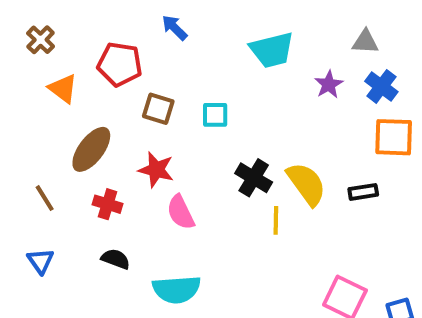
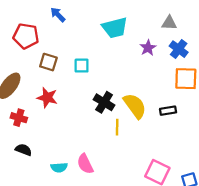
pink semicircle: (181, 212) -> (85, 164), moved
cyan semicircle: (177, 289) -> (59, 167), size x0.6

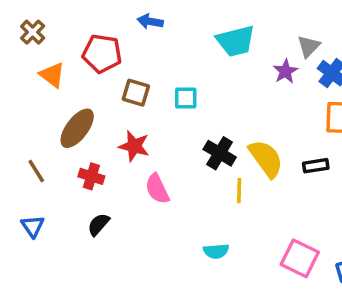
blue arrow: (58, 15) -> (150, 21), turned -35
gray triangle: (169, 23) -> (309, 46), moved, turned -49
black semicircle: (24, 150) -> (99, 224), turned -70
pink semicircle: (85, 164) -> (157, 189), moved
cyan semicircle: (59, 167) -> (216, 251), moved

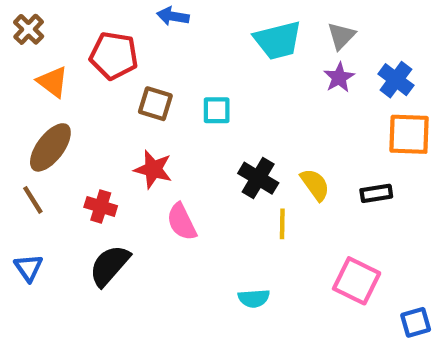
gray triangle: (309, 46) -> (341, 36), moved
brown ellipse: (77, 128) -> (50, 147), moved
yellow semicircle: (266, 159) -> (315, 185), size x0.7
black semicircle: (99, 224) -> (109, 266), size x1.5
pink square: (300, 258) -> (357, 281), moved

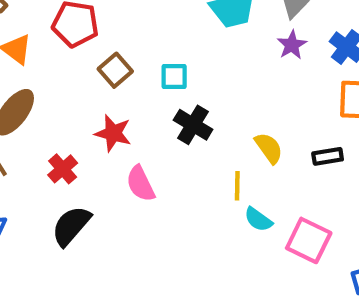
brown square: (155, 104) -> (115, 70), turned 32
black cross: (258, 178) -> (193, 125), moved
red cross: (101, 206) -> (63, 169), turned 32
cyan semicircle: (254, 298) -> (258, 219), moved, turned 40

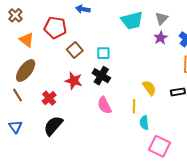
black cross: (193, 125) -> (101, 76), moved
pink semicircle: (140, 184) -> (104, 105), moved
cyan semicircle: (258, 219) -> (144, 123), turned 48
pink square: (309, 240) -> (160, 146), moved

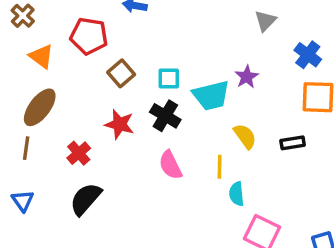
cyan trapezoid: (132, 20) -> (211, 95), moved
purple star: (161, 38) -> (247, 77), moved
brown line: (17, 95) -> (26, 148), turned 40

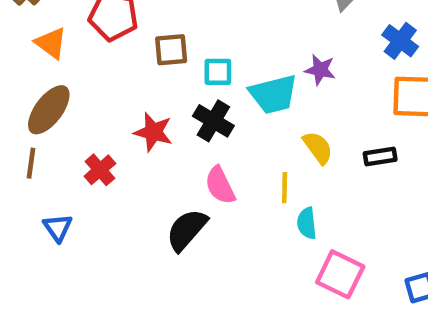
brown square: (121, 73) -> (171, 50), moved, turned 36
purple star: (247, 77) -> (320, 70), turned -30
black semicircle: (86, 199) -> (187, 230), moved
blue triangle: (23, 201) -> (58, 228), moved

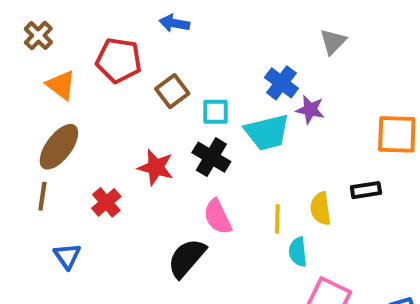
blue cross: (400, 41) -> (281, 83), moved
brown square: (171, 50) -> (172, 91), turned -32
yellow semicircle: (318, 148) -> (321, 209), moved, turned -152

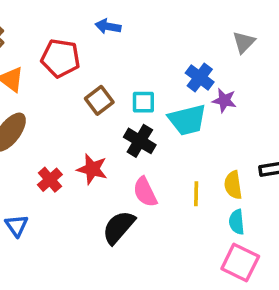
brown square: (172, 91) -> (99, 100), moved
red star: (156, 167) -> (92, 169), moved
cyan semicircle: (298, 252) -> (237, 222), moved

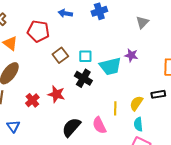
blue cross: (200, 78) -> (99, 11), moved, turned 35
yellow semicircle: (233, 185) -> (136, 103), turned 42
pink semicircle: (145, 192) -> (99, 125), moved

